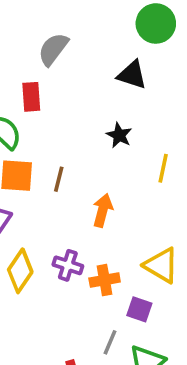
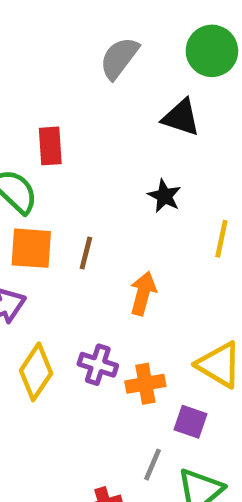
gray semicircle: (53, 49) -> (119, 58), moved

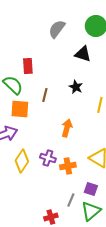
brown line: (86, 253) -> (45, 95), moved
purple square: (191, 422) -> (91, 189), moved

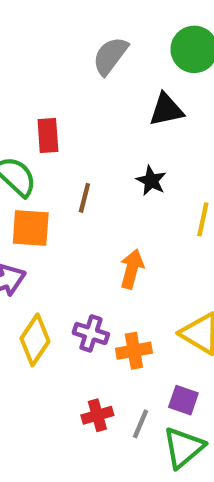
black triangle: (83, 54) -> (166, 110), turned -30
red cross: (51, 217) -> (97, 415), moved

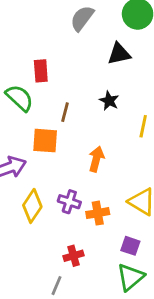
orange square: (31, 228) -> (45, 141), moved
gray line: (140, 424) -> (56, 286), moved

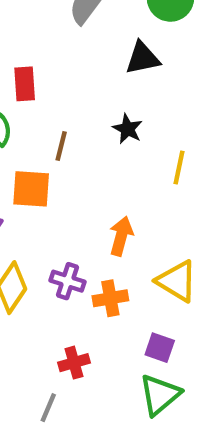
orange arrow: (96, 159) -> (121, 236), moved

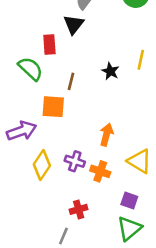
black triangle: (143, 58) -> (74, 24), moved, turned -40
yellow line: (179, 167) -> (141, 60), moved
orange cross: (110, 298) -> (100, 171), turned 30

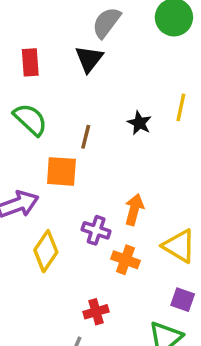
red rectangle: (49, 45) -> (30, 62), moved
purple cross: (75, 161) -> (96, 230), moved
purple square: (129, 201) -> (183, 300), moved

